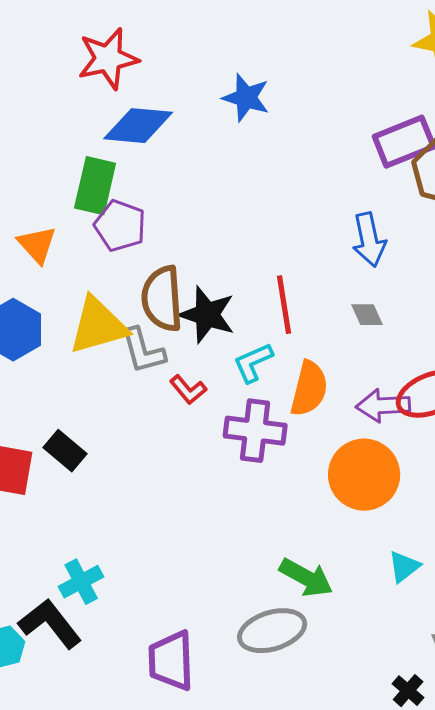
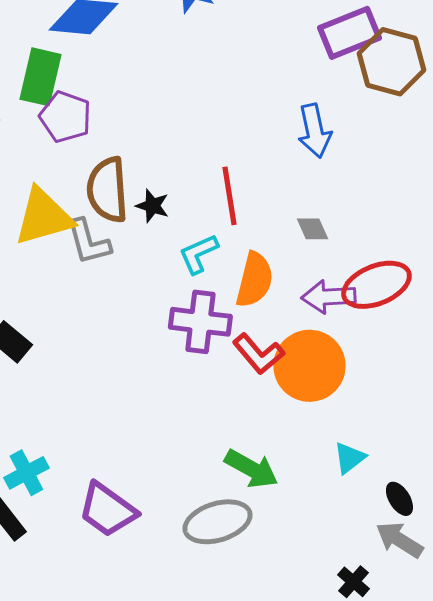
black star: (207, 315) -> (152, 206), size x0.6
gray diamond: (367, 315) -> (312, 229), moved
red L-shape: (188, 390) -> (258, 354), moved, size x1.4
purple trapezoid: (171, 661) -> (107, 510), moved, turned -52

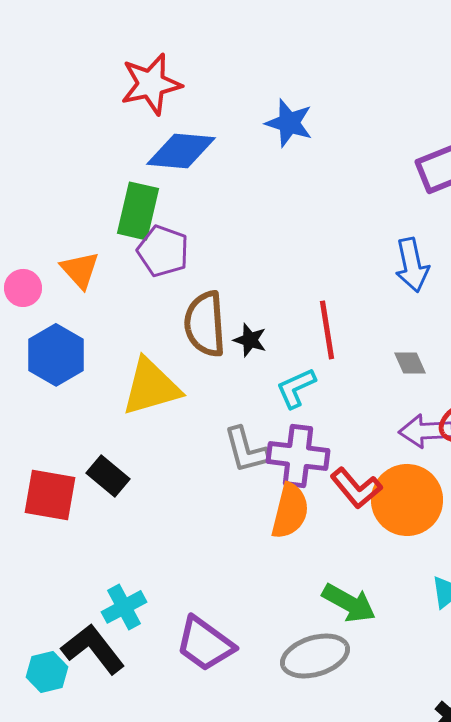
yellow triangle: (43, 217) -> (151, 387), moved
gray L-shape: (88, 242) -> (246, 450), moved
orange semicircle: (254, 280) -> (290, 511), moved

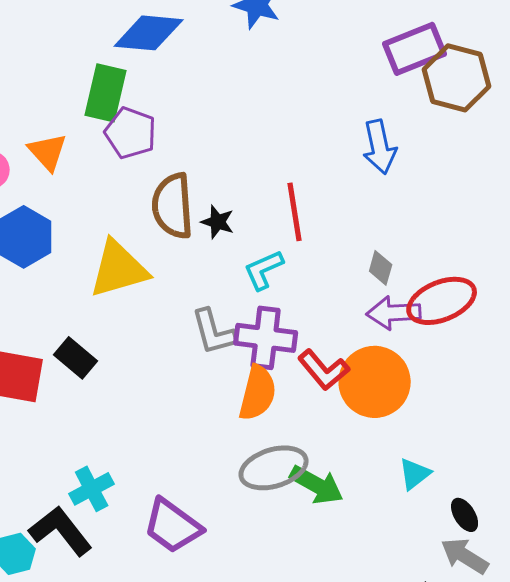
gray diamond: (410, 363) -> (381, 268), moved, turned 40
gray ellipse: (315, 656) -> (274, 468), moved

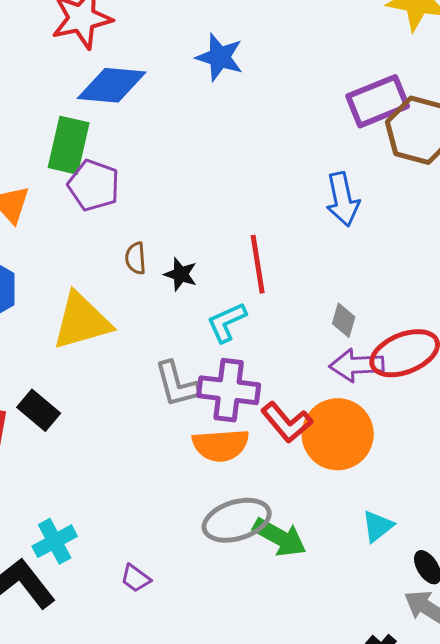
brown semicircle: (173, 206) -> (136, 258), size x0.5
orange semicircle: (258, 393) -> (221, 445), turned 72
purple trapezoid: (173, 526) -> (136, 578), size x0.5

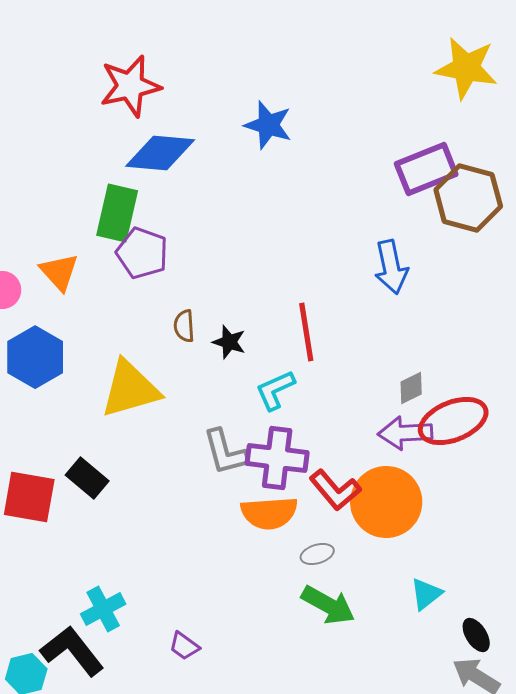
gray diamond: (344, 320) -> (411, 388), moved, turned 48
gray ellipse: (237, 520) -> (317, 554), moved, size x0.5

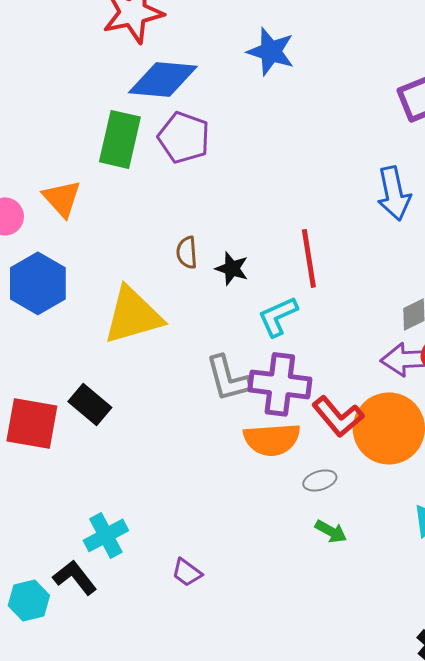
purple pentagon: (142, 253) -> (184, 137), moved
green arrow: (328, 605) -> (331, 531), size x0.6
black L-shape: (72, 651) -> (75, 577), size x0.7

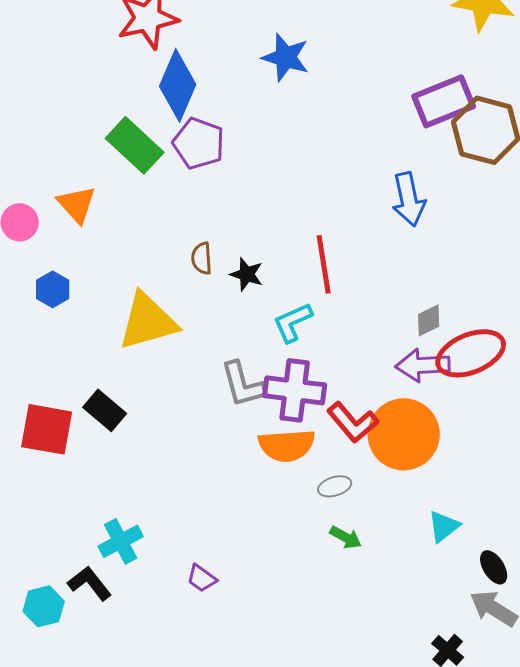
blue diamond: (163, 79) -> (178, 85), turned -72
green rectangle: (120, 139) -> (135, 145), turned -60
blue hexagon: (38, 283) -> (53, 289), size x0.6

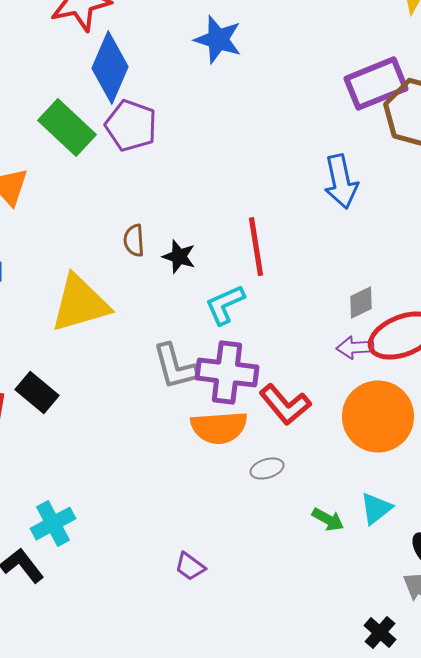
purple arrow: (423, 365) -> (355, 348), size x0.7
orange circle: (404, 434) -> (378, 417), moved
green arrow: (346, 537) -> (328, 520), moved
purple trapezoid: (202, 578) -> (190, 567), moved

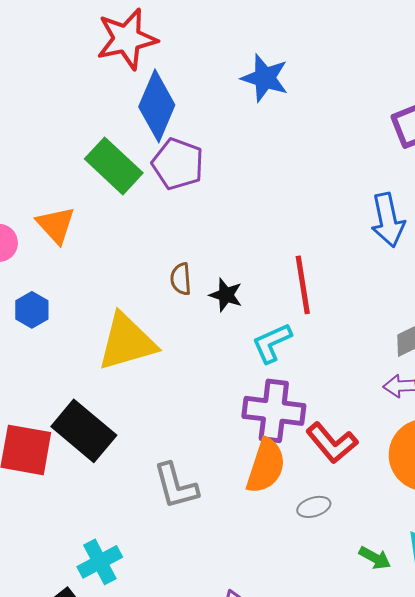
gray L-shape: (175, 367) -> (176, 486), moved
black rectangle: (37, 393) -> (84, 431), size x1.5
orange semicircle: (219, 428) -> (266, 466), turned -68

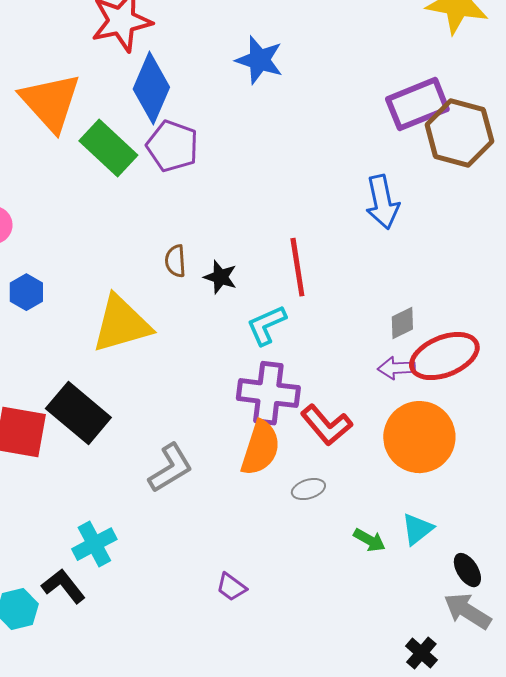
orange triangle: (56, 225) -> (50, 102), moved, size x1.6
gray L-shape: (176, 486) -> (170, 468), turned -106

